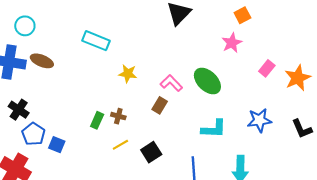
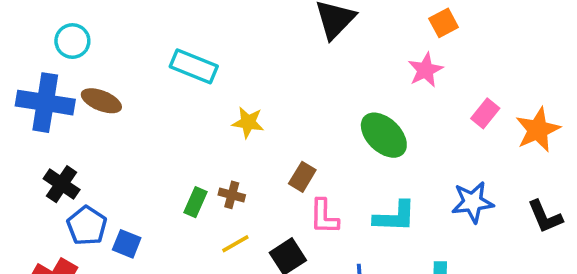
pink L-shape: (171, 83) -> (324, 217), moved, turned -135

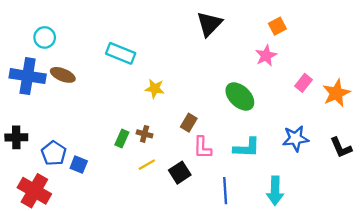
black cross: (62, 184) -> (16, 137), moved, turned -35

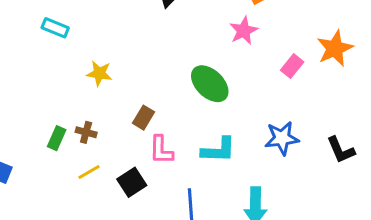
cyan rectangle: (121, 53) -> (55, 28), size x0.7
orange star: (336, 93) -> (335, 48), moved

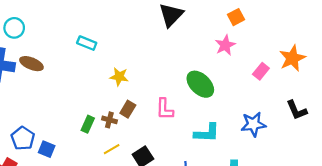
brown rectangle: (143, 118) -> (128, 109), moved
pink L-shape: (161, 150) -> (165, 109), moved
black L-shape: (341, 150) -> (297, 110), moved

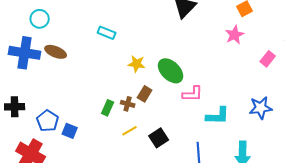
green ellipse: (200, 84) -> (171, 71), moved
pink L-shape: (165, 109) -> (193, 94), moved, turned -90

